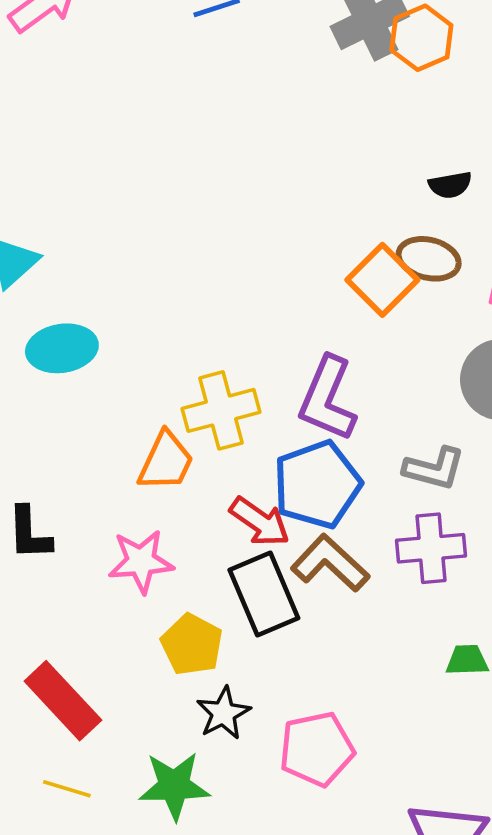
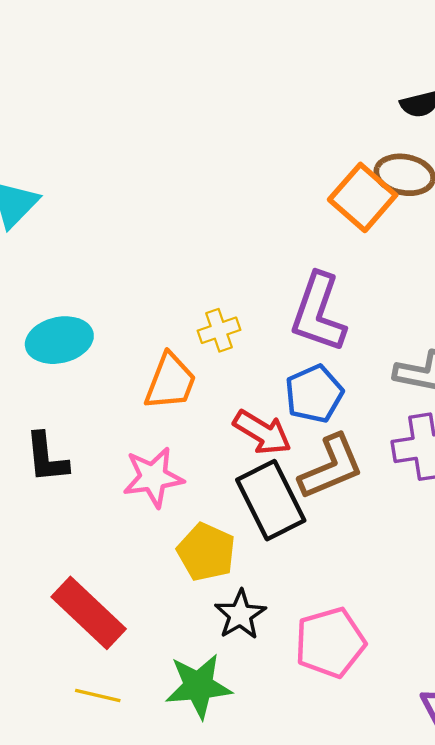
cyan ellipse: (62, 348) -> (59, 340), moved
yellow cross: (221, 410) -> (219, 330), size x0.6
blue pentagon: (317, 484) -> (314, 394), size x0.7
brown L-shape: (330, 563) -> (331, 467), turned 118

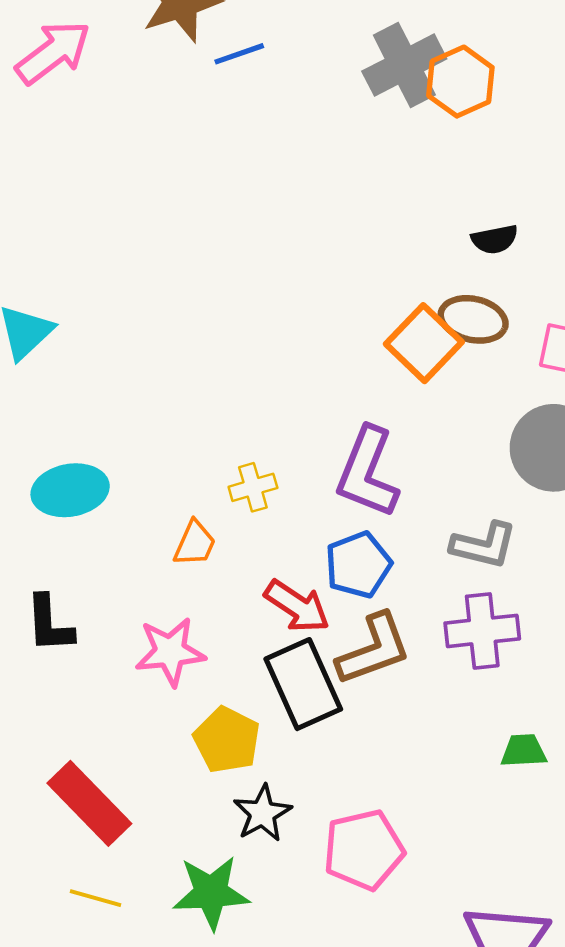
orange trapezoid: (170, 382) -> (195, 543), size x0.7

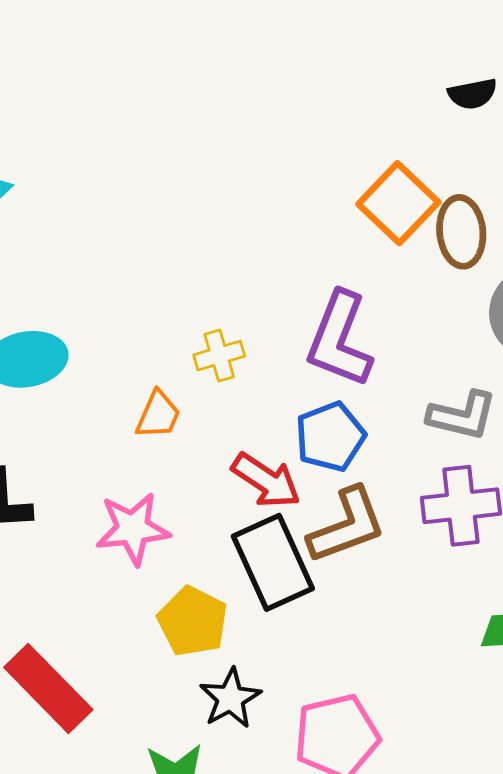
brown ellipse: (473, 319) -> (461, 232), moved, turned 72

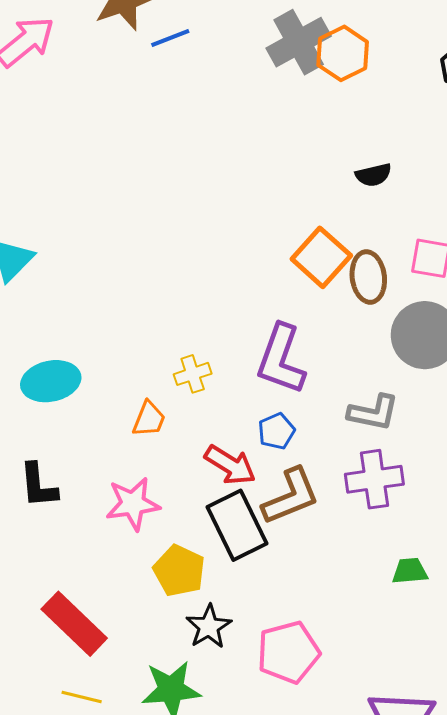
blue pentagon: (330, 437) -> (276, 431), size x0.7

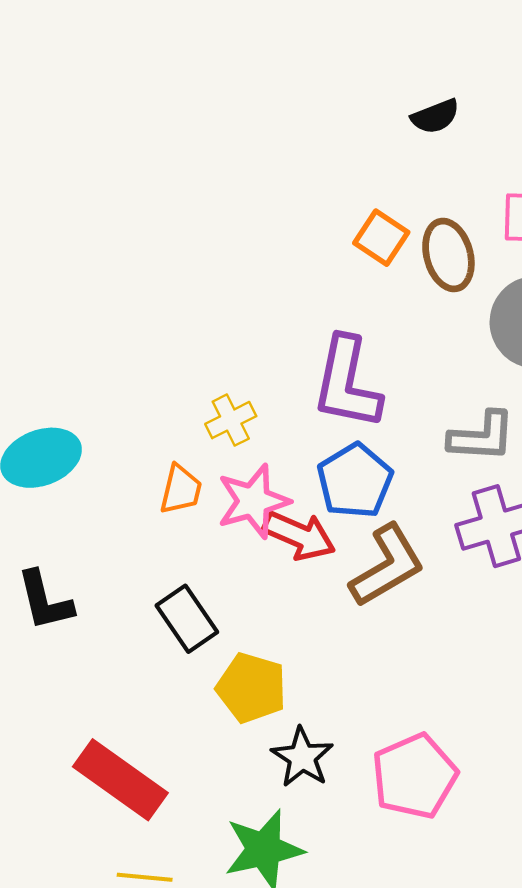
orange square: (321, 257) -> (381, 238), size x0.7
blue pentagon: (276, 431) -> (355, 481), size x1.5
pink star: (133, 504) -> (253, 501), moved
black rectangle: (237, 525) -> (187, 619), moved, size x0.7

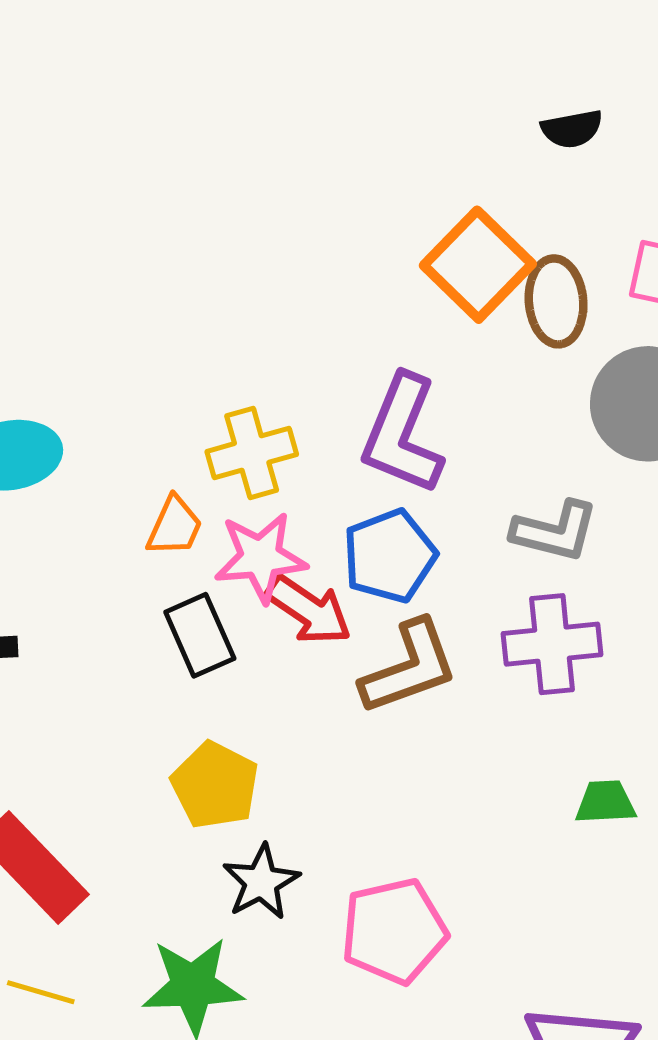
orange square: (381, 238) -> (478, 265), size x1.6
yellow cross: (231, 420) -> (252, 453), size x1.4
black rectangle: (187, 619) -> (200, 635), moved

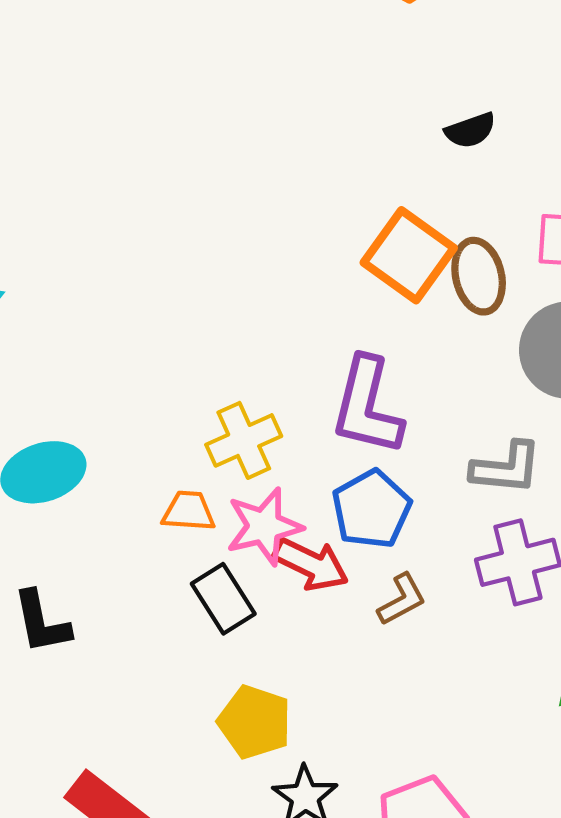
orange trapezoid: (175, 526) -> (189, 511), turned -102
brown L-shape: (409, 667) -> (402, 600), size x0.6

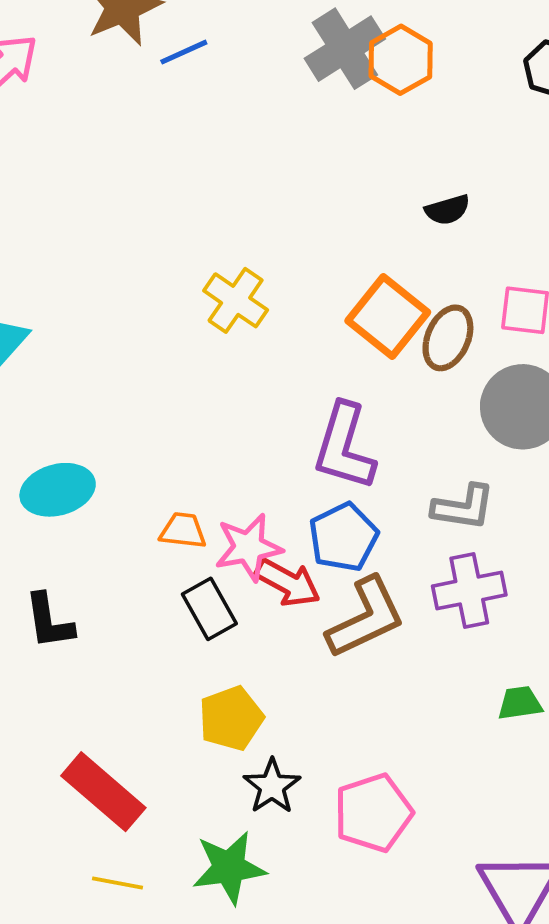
brown ellipse: (479, 276) -> (448, 338), turned 34
yellow cross: (244, 440) -> (236, 300), moved, turned -34
brown L-shape: (402, 600) -> (366, 618), size x1.8
yellow pentagon: (255, 722) -> (231, 718), turned 30

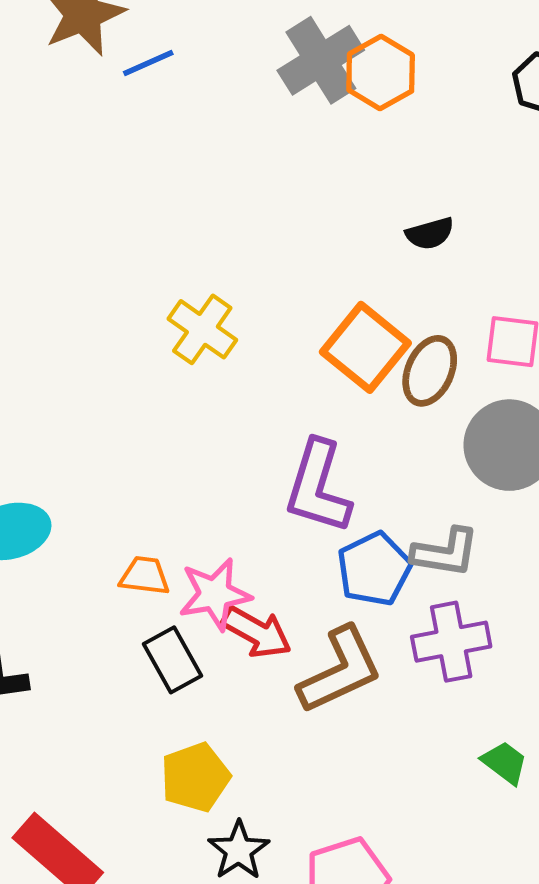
blue pentagon: (343, 537) -> (374, 569), moved
green trapezoid: (520, 703) -> (505, 763), turned 45

